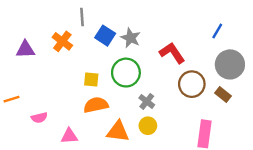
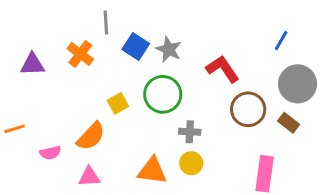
yellow square: (91, 79) -> (118, 103), turned -35
gray cross: (147, 101) -> (190, 132), turned -35
orange semicircle: (96, 105) -> (91, 136), moved, turned 145

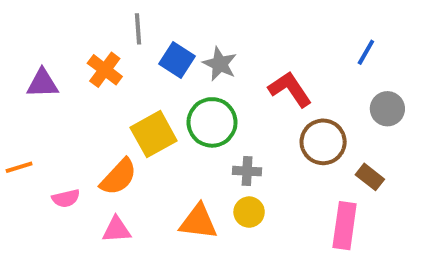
gray circle: (298, 84) -> (387, 109), size x0.7
yellow square: (118, 103) -> (154, 134), size x1.6
brown rectangle: (289, 123) -> (370, 177), moved

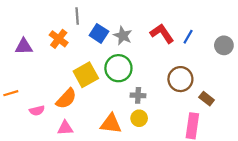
blue line: (366, 52) -> (188, 37), moved
red L-shape: (290, 89) -> (162, 33), moved
gray circle: (387, 109) -> (224, 45), moved

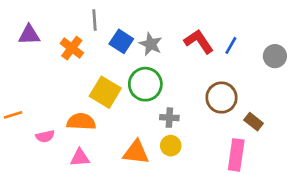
purple triangle: (24, 46) -> (29, 35), moved
yellow square: (86, 75) -> (105, 92), turned -30
orange semicircle: (66, 99) -> (81, 122), turned -130

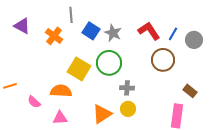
purple triangle: (29, 35) -> (22, 26), turned 30
gray circle: (275, 56) -> (194, 40), moved
brown circle: (221, 98) -> (163, 60), moved
pink semicircle: (45, 136) -> (34, 102), turned 56
orange triangle: (136, 152) -> (102, 114), turned -40

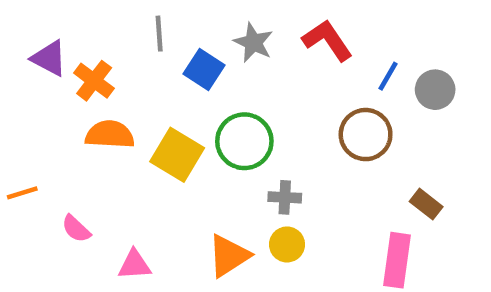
red L-shape: (149, 31) -> (327, 40), moved
gray star: (113, 33) -> (253, 43), moved
orange cross: (54, 36) -> (94, 81), moved
orange semicircle: (61, 91) -> (110, 135), moved

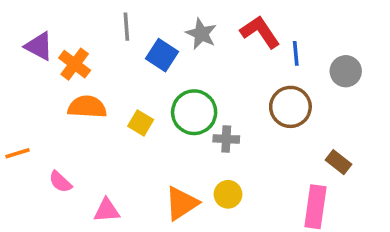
blue line: (388, 76) -> (296, 53), moved, turned -35
yellow square: (177, 155) -> (141, 123), size x0.6
gray cross: (285, 197) -> (226, 139), moved

